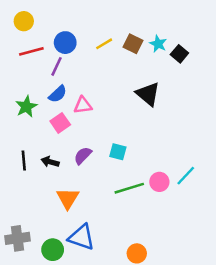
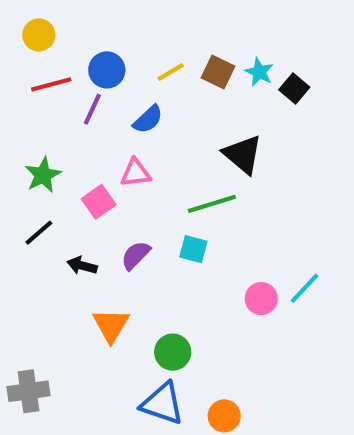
blue semicircle: (58, 94) -> (148, 119), moved
black line: (24, 161) -> (39, 233), moved, turned 54
green line: (129, 188) -> (212, 204), moved
blue triangle: (82, 237) -> (162, 404), moved
green circle: (53, 250) -> (173, 352), moved

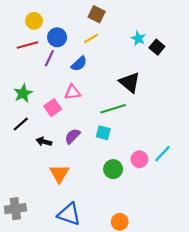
yellow circle: (39, 35) -> (34, 21), moved
brown square: (218, 72) -> (97, 14), moved
green circle: (173, 352) -> (113, 169), moved
blue triangle: (162, 404) -> (69, 214), moved

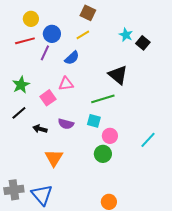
purple semicircle: (72, 136) -> (66, 124), turned -119
pink circle: (139, 159) -> (110, 136), moved
blue triangle: (69, 214) -> (42, 195), moved, turned 30

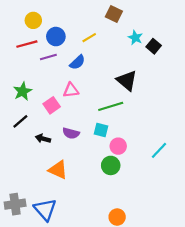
brown square: (88, 13) -> (114, 14), moved
purple line: (45, 53) -> (48, 57), turned 49
orange triangle: (54, 158) -> (58, 170), turned -36

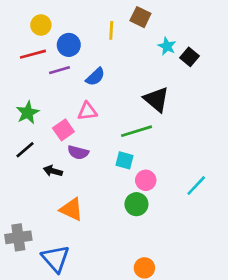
yellow line: (89, 38) -> (111, 30), moved, turned -56
purple semicircle: (71, 133) -> (78, 152), moved
gray cross: (15, 204) -> (18, 237), moved

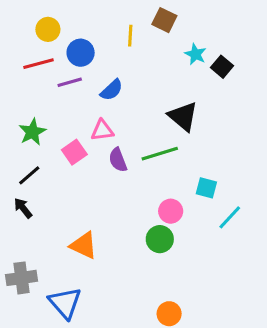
purple semicircle: (78, 152) -> (118, 160), moved, turned 54
cyan square: (124, 160) -> (206, 188), moved
black arrow: (53, 171) -> (23, 208), moved, turned 36

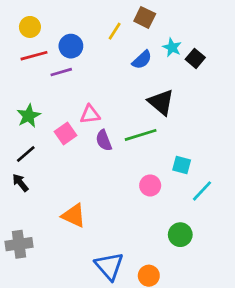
yellow circle: (48, 29) -> (30, 27), moved
yellow line: (130, 36) -> (115, 31), turned 30
blue semicircle: (112, 90) -> (142, 60), moved
green circle: (160, 239) -> (180, 235), moved
blue triangle: (65, 303) -> (109, 266), moved

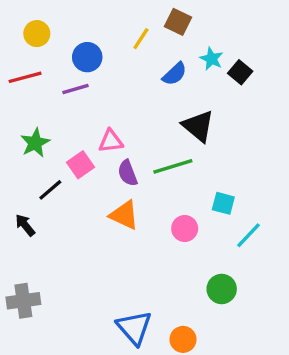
red line: (34, 56) -> (25, 77), moved
black line: (26, 154) -> (50, 190), moved
orange triangle: (74, 216) -> (124, 215), moved

